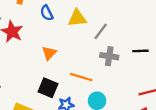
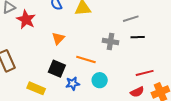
gray line: (101, 31) -> (131, 19), moved, turned 35

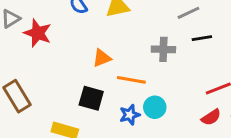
orange triangle: (58, 38) -> (102, 58), moved, turned 32
blue star: (73, 84) -> (130, 115), moved

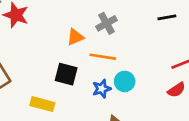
gray cross: (163, 49) -> (107, 23), moved, turned -30

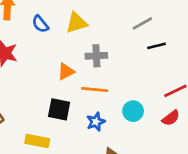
gray cross: (107, 23) -> (96, 56), turned 30
cyan circle: (125, 81) -> (133, 111), moved

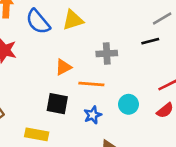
gray line: (142, 23) -> (162, 19), moved
blue semicircle: (40, 24) -> (38, 22), size x1.5
gray cross: (96, 56) -> (107, 53), moved

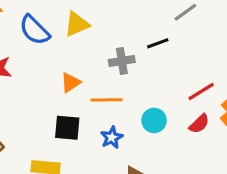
black line: (150, 41) -> (158, 43), moved

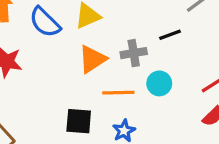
orange triangle: (71, 83) -> (92, 59), moved, size x1.4
cyan circle: (154, 120) -> (159, 83), moved

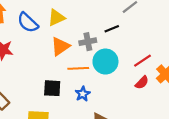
cyan circle: (159, 83) -> (105, 62), size x1.5

